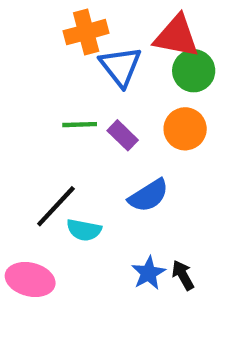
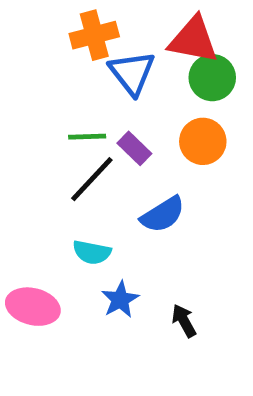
black line: (56, 206) -> (92, 179), moved
blue star: (148, 273) -> (120, 300), moved
black arrow: (183, 275) -> (184, 321), moved

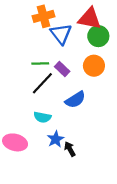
black arrow: (184, 321) -> (70, 149), moved

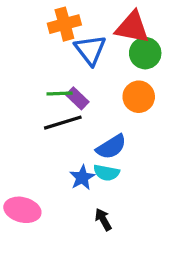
purple rectangle: (62, 69) -> (77, 98), moved
black line: (42, 83) -> (63, 123), turned 30
cyan semicircle: (42, 117) -> (106, 173), moved
blue star: (56, 139) -> (82, 177), moved

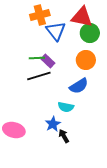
blue semicircle: (111, 147) -> (79, 86), moved
blue star: (82, 177) -> (53, 124), moved

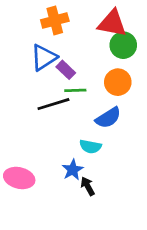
blue triangle: (56, 31) -> (44, 57), moved, turned 35
green line: (37, 58) -> (75, 90), moved
purple rectangle: (48, 61) -> (66, 70), moved

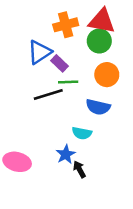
orange cross: (55, 20) -> (66, 25), moved
green circle: (123, 45) -> (99, 41), moved
blue semicircle: (108, 118) -> (98, 107), turned 45

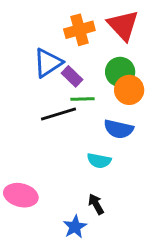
red triangle: (102, 21) -> (123, 25), turned 36
green circle: (99, 41) -> (120, 72), moved
blue star: (66, 154) -> (75, 227), moved

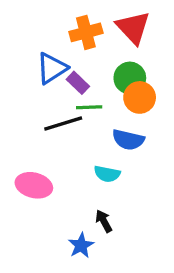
pink ellipse: (21, 195) -> (34, 185), moved

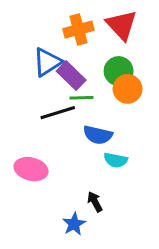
purple rectangle: (78, 83) -> (71, 76), size x1.4
blue semicircle: (128, 140) -> (98, 135), moved
cyan semicircle: (107, 174) -> (116, 160), moved

